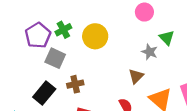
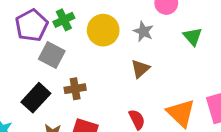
gray star: (150, 52) -> (143, 31), moved
brown triangle: (136, 76) -> (140, 69), moved

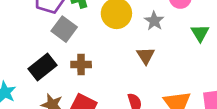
brown triangle: (140, 69) -> (146, 56), turned -30

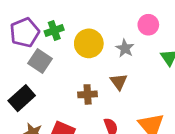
brown cross: (81, 65) -> (88, 94), moved

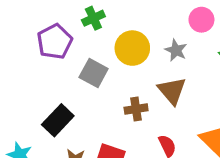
green cross: (54, 30) -> (93, 18), moved
gray square: (40, 61) -> (94, 73), moved
brown triangle: (119, 82) -> (172, 91), size x1.4

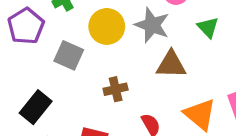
gray star: (176, 50) -> (152, 25), size x1.5
brown triangle: (172, 91) -> (171, 65), moved, turned -44

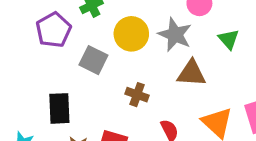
brown cross: (116, 89) -> (137, 95), turned 30
black rectangle: (36, 107) -> (59, 108), turned -44

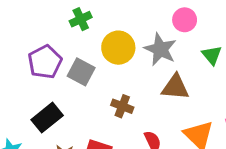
purple pentagon: (53, 30) -> (45, 62), moved
black rectangle: (59, 108) -> (47, 118), turned 52

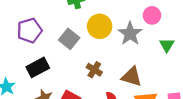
purple pentagon: (45, 62) -> (30, 30), moved
brown triangle: (175, 87) -> (132, 77), moved

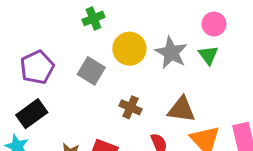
pink circle: (152, 15) -> (214, 24), moved
green triangle: (167, 45) -> (208, 55), moved
black rectangle: (38, 67) -> (32, 114), moved

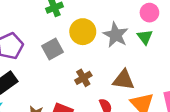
gray square: (91, 71) -> (53, 49), turned 30
brown cross: (130, 107) -> (83, 78), turned 35

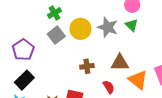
gray square: (53, 49) -> (56, 35), moved
brown cross: (83, 78) -> (87, 66), turned 32

